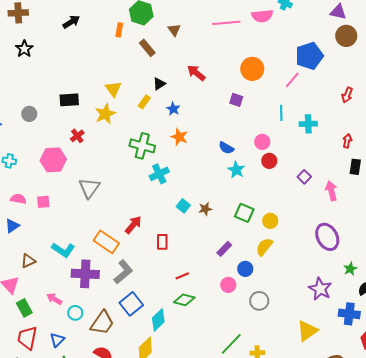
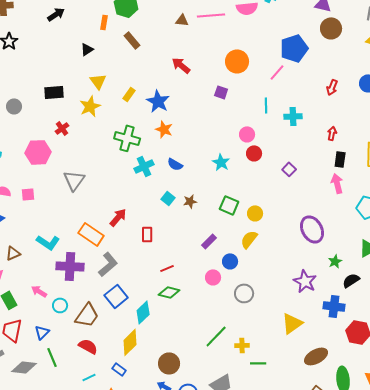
brown triangle: (174, 30) -> (182, 20), moved, turned -48
black triangle: (159, 84) -> (87, 49), moved
blue star: (173, 109) -> (158, 101), size x1.6
blue semicircle: (226, 148) -> (175, 164), moved
pink arrow: (331, 191) -> (337, 183), moved

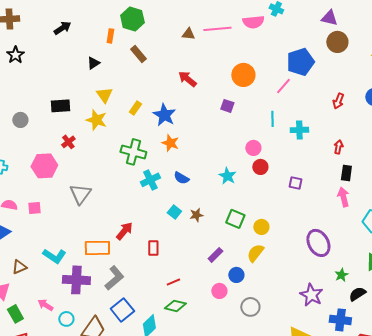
yellow star: (90, 106) -> (96, 120), turned -30
purple square: (289, 169) -> (295, 183), turned -32
orange rectangle: (91, 234) -> (97, 248), turned -35

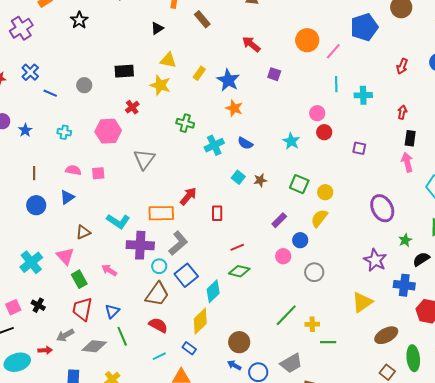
pink line: (283, 86) -> (333, 51), moved
yellow triangle: (104, 95) -> (168, 60), turned -42
purple square: (227, 106) -> (274, 74), moved
green cross: (133, 152) -> (185, 123), moved, size x0.7
cyan circle: (66, 319) -> (159, 266), moved

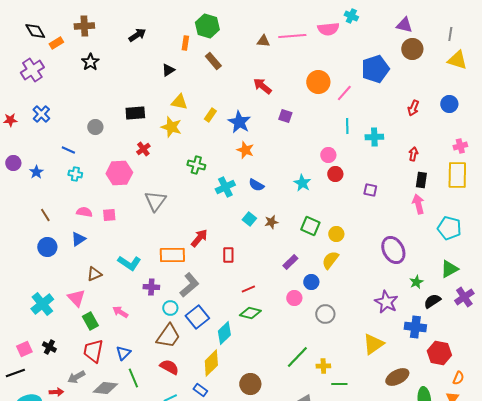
blue line: (50, 93) -> (68, 150), moved
brown line: (34, 173) -> (45, 215), turned -32
purple cross: (140, 245) -> (151, 287), size x0.6

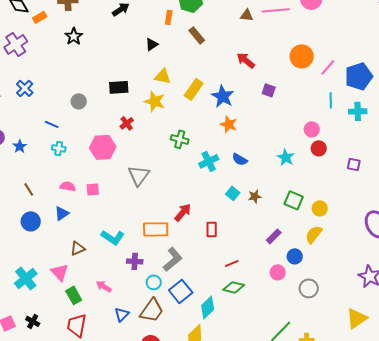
blue pentagon: (375, 69) -> (359, 76), moved
yellow rectangle: (210, 115) -> (194, 89), size x1.5
blue triangle: (123, 353) -> (122, 314), moved

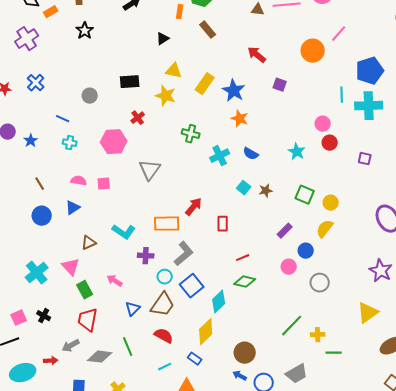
pink line: (328, 67) -> (339, 34), moved
cyan cross: (358, 111) -> (369, 106), size x1.5

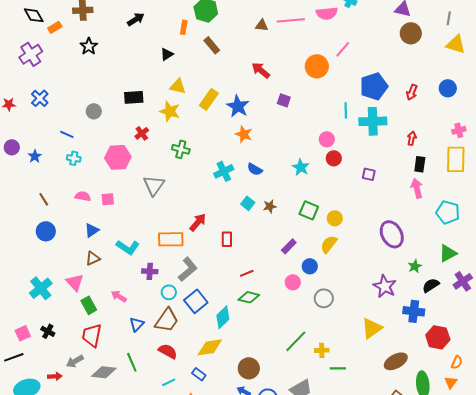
green cross: (191, 134) -> (181, 149), moved
blue triangle: (73, 208) -> (92, 230), moved
yellow diamond: (206, 332) -> (210, 347), turned 36

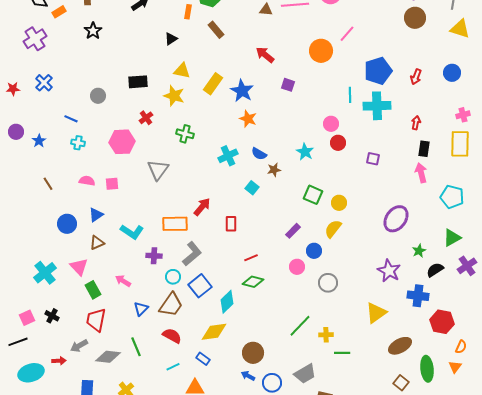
brown star: (270, 206) -> (274, 170), moved
blue circle: (46, 231) -> (67, 224), moved
purple ellipse: (392, 234) -> (396, 219), turned 64

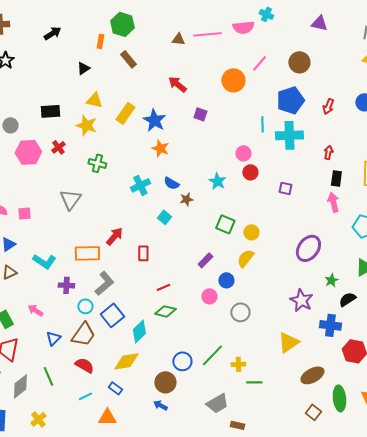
brown circle: (415, 18) -> (299, 62), moved
pink hexagon: (122, 142) -> (28, 152), moved
gray diamond: (108, 357) -> (20, 386), turned -45
blue circle: (272, 383) -> (182, 361), moved

